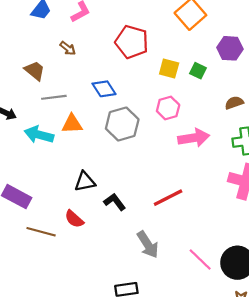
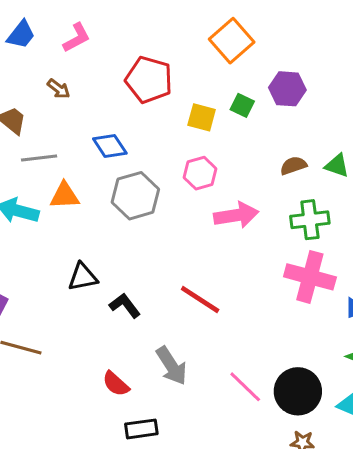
green square: (198, 71) -> (242, 105), moved
red line: (168, 198) -> (200, 299), turned 60
red semicircle: (74, 219) -> (116, 384), moved

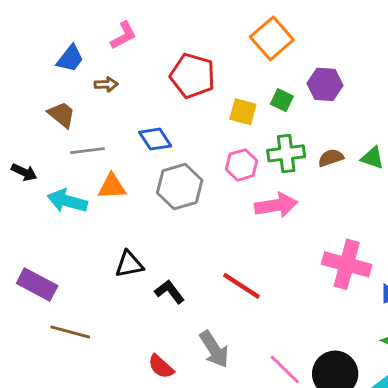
blue trapezoid: (21, 35) -> (70, 58), moved
brown arrow: (59, 89) -> (106, 84), turned -40
green cross: (310, 220) -> (286, 153), moved

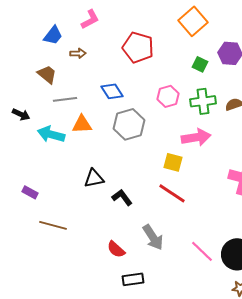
yellow square: (243, 112) -> (173, 162), moved
pink hexagon: (242, 165) -> (168, 96), moved
purple rectangle: (37, 284) -> (30, 192), size x0.6

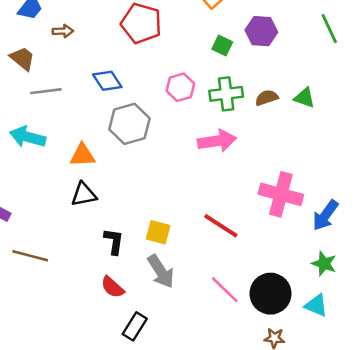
orange triangle: (82, 124) -> (82, 155), moved
yellow square: (173, 162) -> (158, 232), moved
red line: (172, 193) -> (221, 226), moved
black L-shape: (122, 197) -> (114, 241), moved, turned 45
black rectangle: (133, 279) -> (135, 326), turned -50

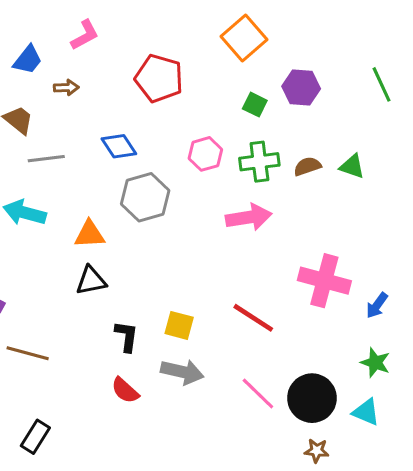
blue arrow: (325, 215) -> (377, 305), size x0.7
gray arrow: (161, 271) -> (182, 372), turned -44
black rectangle: (135, 326) -> (35, 437), moved

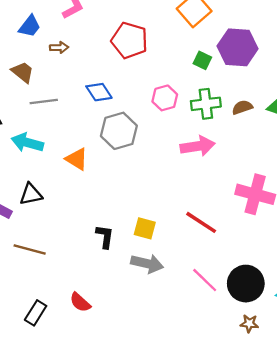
purple hexagon: (301, 88) -> (238, 47), size x1.4
orange triangle: (89, 234) -> (77, 159), turned 35
black triangle: (91, 281) -> (31, 194), moved
red semicircle: (125, 390) -> (80, 302), moved

